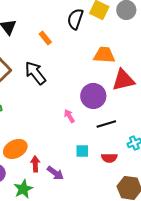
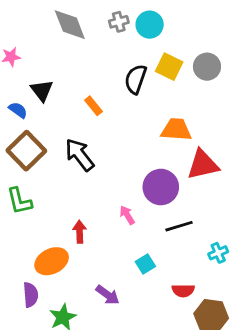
cyan square: (82, 151) -> (145, 264), turned -32
red semicircle: (109, 158) -> (183, 291), moved
red arrow: (35, 164) -> (80, 232), moved

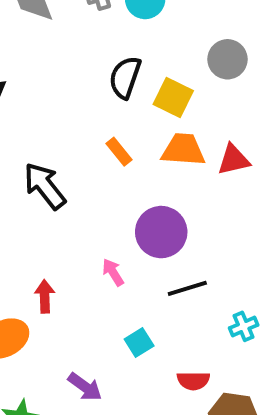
yellow square: (169, 67) -> (173, 97), moved
orange rectangle: (94, 106) -> (119, 152), moved
red triangle: (203, 165) -> (234, 160), moved, size x0.7

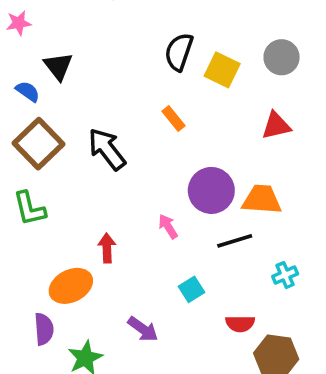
gray circle: (227, 59) -> (282, 57), moved
orange trapezoid: (183, 150) -> (262, 199), moved

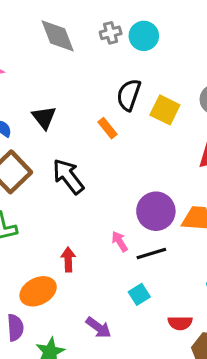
black triangle: (58, 66) -> (44, 117), moved
orange rectangle: (173, 118) -> (108, 128), moved
black line: (235, 241) -> (151, 254), moved

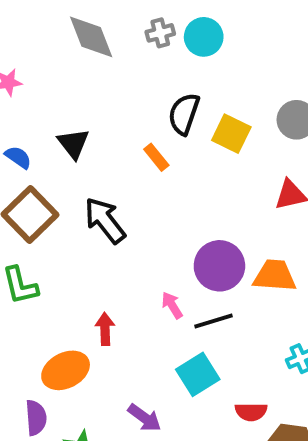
cyan square: (139, 294) -> (198, 374), size x1.5

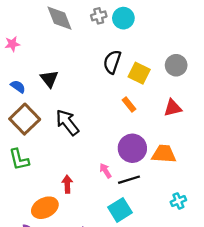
orange rectangle: (156, 157) -> (129, 105), moved

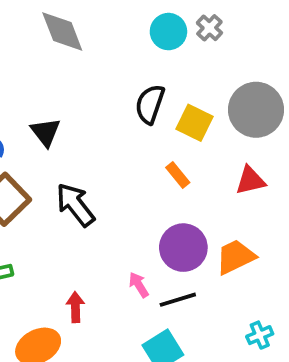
gray cross: (99, 16) -> (209, 28), moved, turned -32
gray circle: (176, 65) -> (256, 110), size x1.5
orange trapezoid: (164, 154) -> (236, 257), turned -30

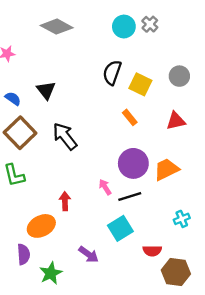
gray diamond: (62, 32) -> (57, 27), turned -40
gray circle: (256, 110) -> (179, 76), size x0.6

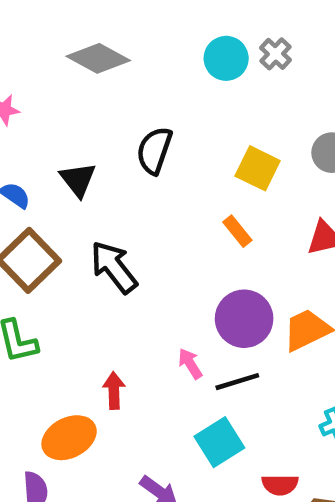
black semicircle: (112, 73) -> (154, 150), moved

